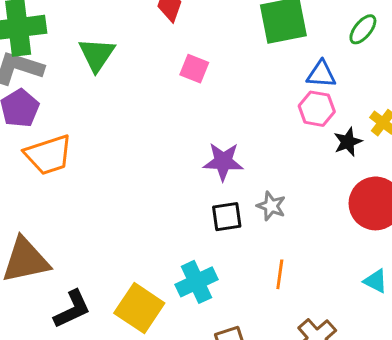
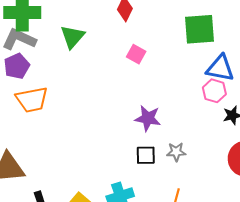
blue triangle: (321, 74) -> (220, 68), size x1.4
gray star: (271, 206) -> (176, 152), turned -30

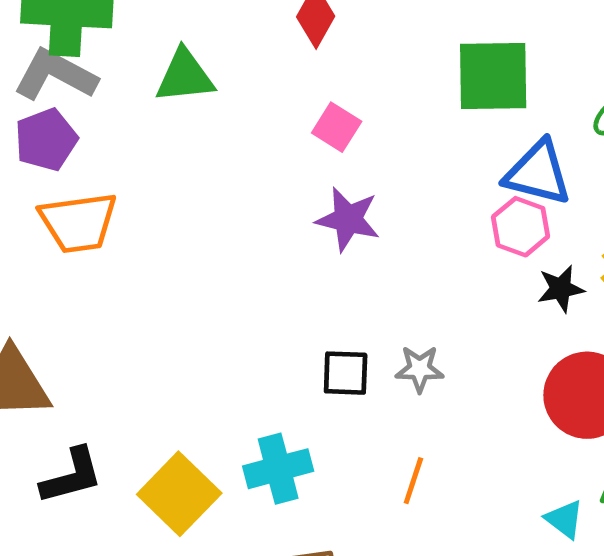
green triangle: (72, 37) -> (185, 76), turned 40
purple star: (148, 118) -> (348, 219), moved

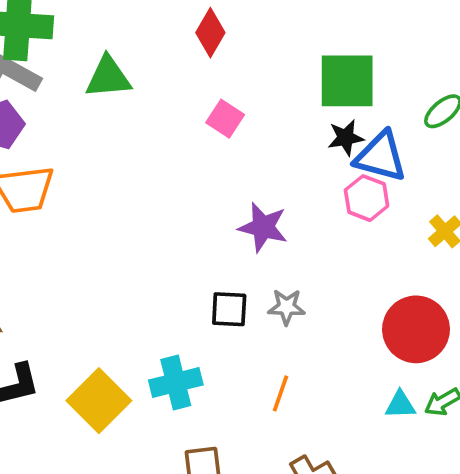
purple star: (348, 219) -> (263, 227), moved
black star: (561, 289) -> (346, 138), moved
cyan triangle: (565, 519) -> (400, 405), moved, turned -40

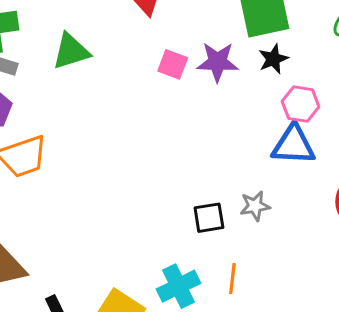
blue triangle: (381, 157) -> (294, 145), moved
purple star: (263, 227) -> (218, 62), moved
orange line: (280, 393) -> (232, 279), moved

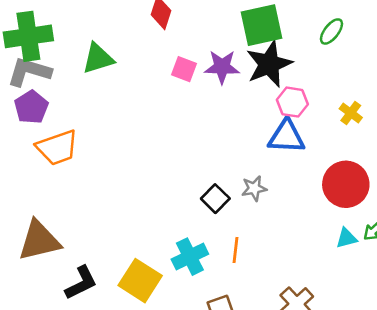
black star: (273, 59) -> (269, 64), size x1.8
black square: (209, 218) -> (215, 199), turned -36

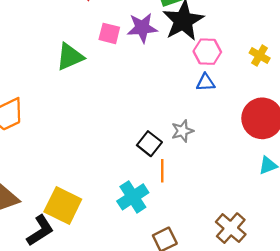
green triangle: (98, 58) -> (70, 57), moved
blue triangle: (287, 137) -> (206, 82), size x0.6
orange line: (235, 250) -> (162, 171), moved
yellow square: (140, 281) -> (63, 206), moved

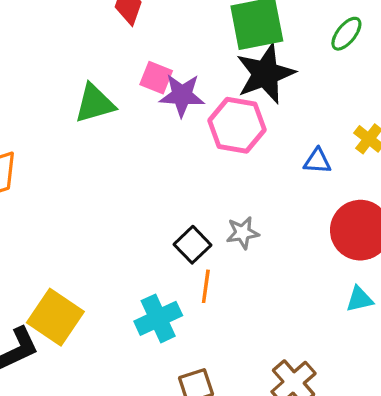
purple star: (142, 28) -> (182, 95), moved
pink hexagon: (207, 52) -> (237, 125), moved, size x1.4
blue triangle: (206, 82) -> (317, 161), moved

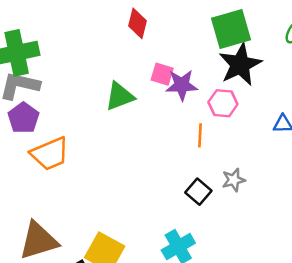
pink hexagon: (237, 125) -> (223, 103), size x0.7
orange line: (206, 286) -> (200, 135), moved

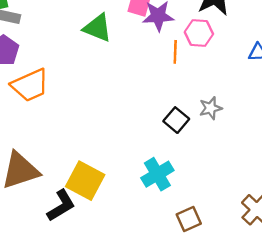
green triangle: (120, 96) -> (98, 28), turned 44
orange line: (200, 135) -> (175, 52), moved

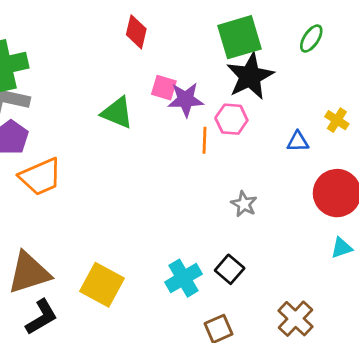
gray star: (211, 108) -> (244, 204), turned -30
black square: (176, 120) -> (230, 269), moved
black L-shape: (61, 206) -> (41, 317), moved

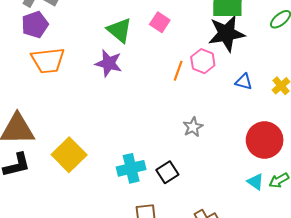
purple star: (186, 100) -> (109, 63), moved
blue triangle: (298, 142) -> (244, 82), moved
cyan triangle: (342, 248) -> (255, 182), turned 36

